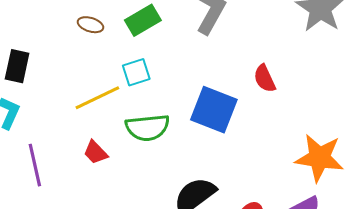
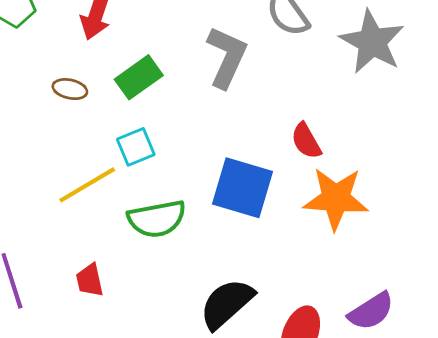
red trapezoid: (95, 152) -> (90, 280), moved, turned 36
orange star: (319, 158) -> (336, 198), moved

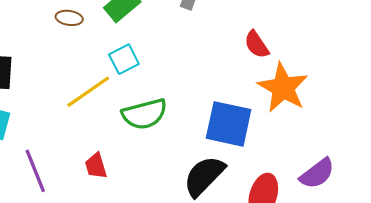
blue square: (242, 188) -> (229, 124), moved
orange star: (336, 198) -> (283, 88), turned 30

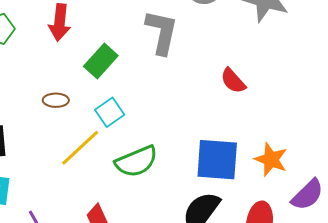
brown ellipse: (69, 18) -> (56, 100), moved
orange star: (283, 88) -> (271, 159), moved, size x0.7

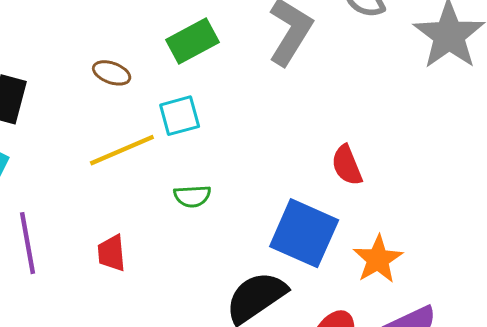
red semicircle: (233, 81) -> (347, 165), moved
green semicircle: (136, 161) -> (192, 196), size x0.6

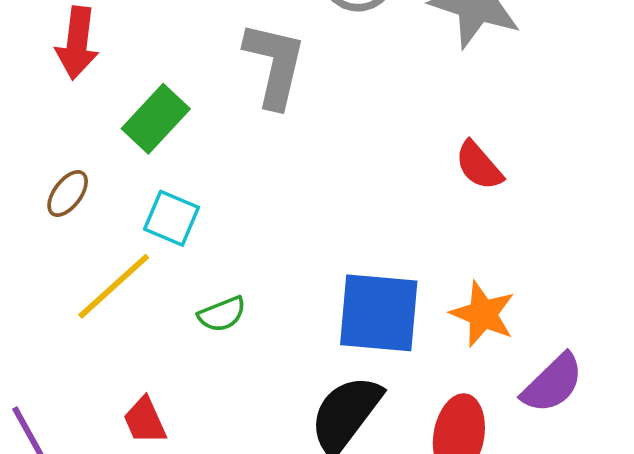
brown ellipse: (112, 73) -> (68, 194), turned -54
cyan square: (180, 116) -> (172, 218), turned -33
red semicircle: (347, 165) -> (479, 166), moved

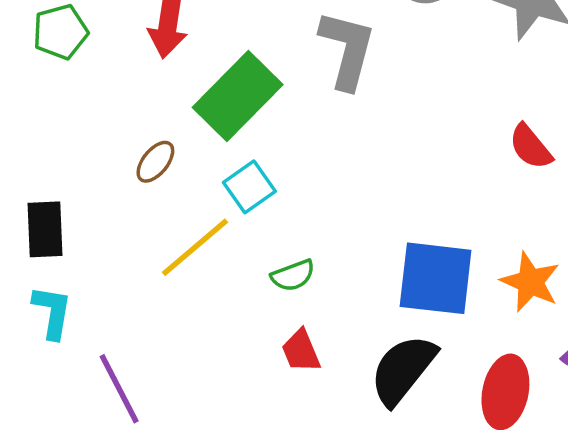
green rectangle: (156, 119) -> (238, 96), size x1.4
cyan square: (172, 218) -> (249, 187), turned 30
red trapezoid: (145, 421) -> (301, 351), moved

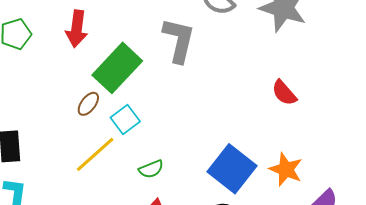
brown ellipse: (155, 162) -> (88, 104), moved
blue square: (436, 278) -> (232, 169), turned 33

